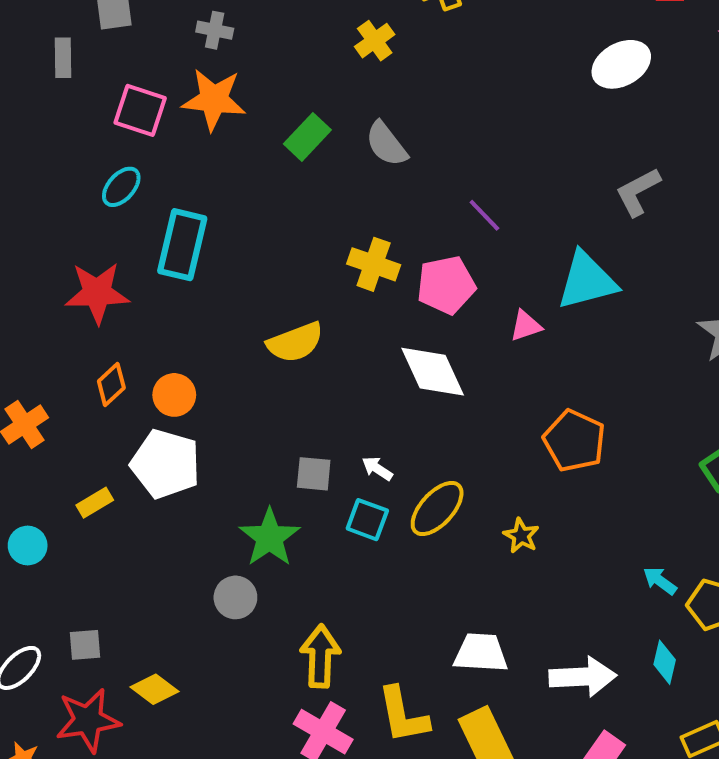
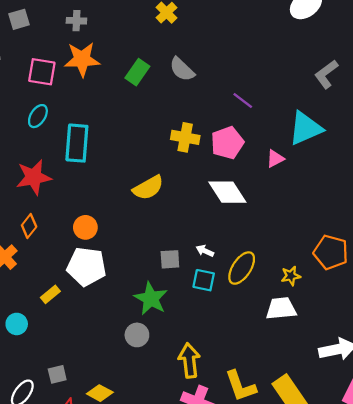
orange diamond: (111, 384) -> (29, 226), moved
orange pentagon: (574, 441) -> (331, 252), moved
yellow star: (521, 536) -> (291, 276), turned -30
white trapezoid: (481, 653) -> (281, 308), moved

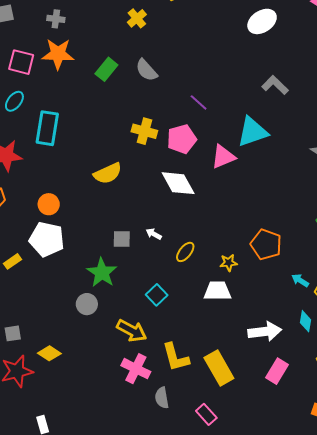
gray L-shape: (326, 74) -> (275, 85), turned 76
pink triangle: (275, 159) -> (223, 157), size x1.5
yellow ellipse: (242, 268) -> (185, 252), size x0.7
cyan square: (204, 280) -> (157, 295), moved, turned 30
yellow arrow: (189, 360) -> (132, 331), turned 120

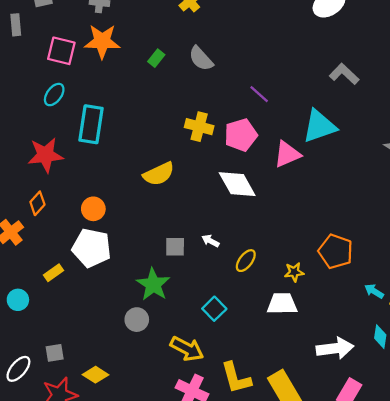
green rectangle: (106, 69) -> (156, 58), size x0.7

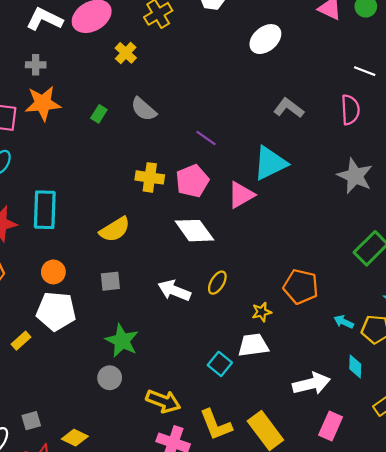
cyan rectangle: (91, 124) -> (45, 210), moved
white arrow: (210, 241) -> (174, 290), size x1.8
gray square: (175, 247) -> (110, 281), moved
yellow ellipse: (246, 261) -> (217, 283), moved
cyan square: (214, 309) -> (220, 364), moved

